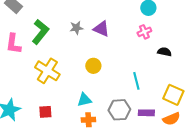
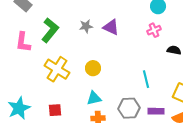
yellow circle: (93, 66) -> (93, 68), moved

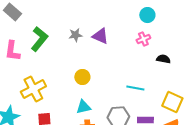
yellow cross: (57, 69) -> (33, 89), moved, turned 30
cyan line: (146, 79) -> (135, 88), turned -66

